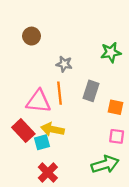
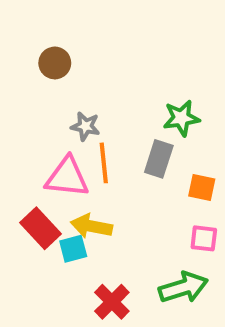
green star: (111, 52) -> (181, 118), moved
gray star: (64, 64) -> (85, 126), moved
red cross: (48, 173) -> (112, 302), moved

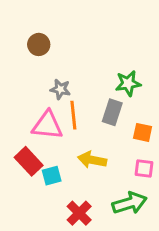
yellow arrow: (92, 226) -> (92, 160), moved

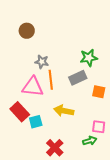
gray rectangle: (112, 112) -> (78, 78), turned 48
pink square: (144, 168) -> (99, 127), moved
green arrow: (130, 203) -> (90, 141), size x0.6

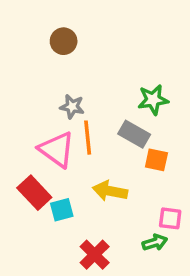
brown circle: (27, 31) -> (64, 41), moved
gray rectangle: (78, 78) -> (134, 134), turned 54
pink triangle: (33, 87) -> (57, 150), turned 30
orange square: (99, 92) -> (156, 160), moved

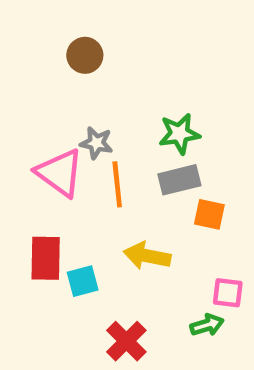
green star: (153, 100) -> (179, 134), moved
gray rectangle: (134, 134) -> (179, 180), turned -44
pink triangle: (57, 150) -> (60, 173), moved
red rectangle: (34, 193) -> (46, 258), turned 44

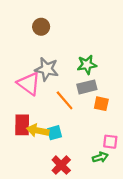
gray star: (96, 143) -> (47, 69), size x1.5
orange line: (117, 184) -> (65, 100), moved, turned -35
yellow arrow: (147, 256) -> (38, 130), moved
cyan square: (83, 281) -> (54, 133), moved

